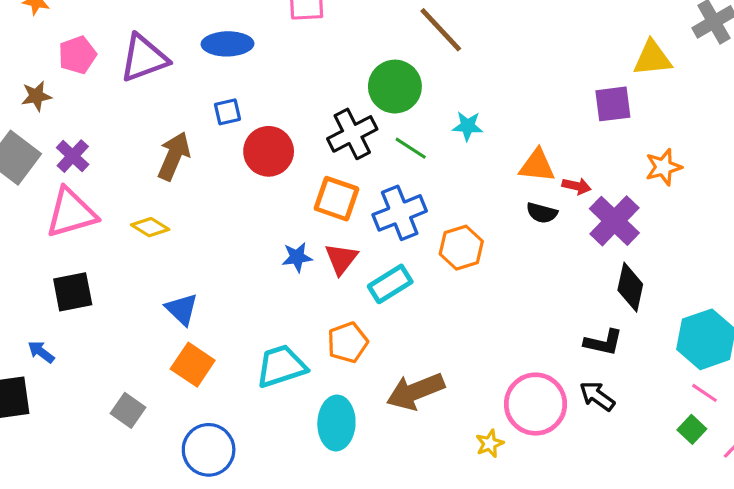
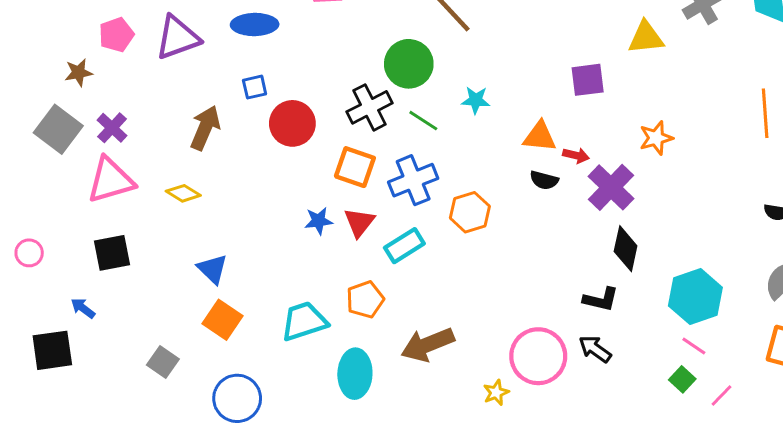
purple square: (613, 104) -> (588, 80), moved

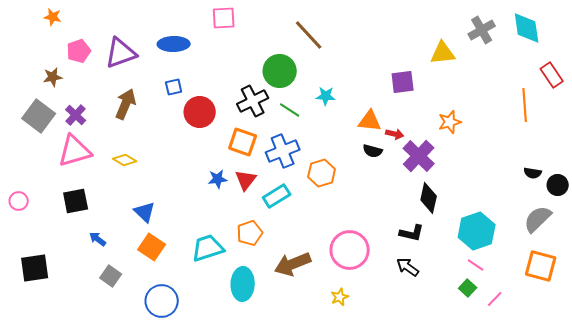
brown arrow: (205, 128) -> (126, 104), moved
blue arrow: (83, 308) -> (98, 239), moved
pink circle: (538, 356) -> (350, 250), moved

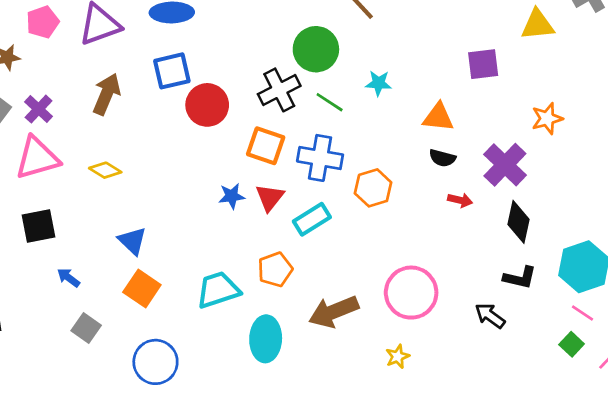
blue square: (174, 87) -> (172, 71), size x1.6
red arrow: (395, 134) -> (460, 200), moved
blue cross: (283, 151) -> (320, 158), turned 32
black L-shape: (412, 233) -> (520, 278), moved

